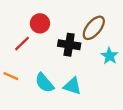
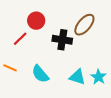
cyan star: (109, 56) -> (98, 77), moved
cyan triangle: (72, 86) -> (77, 77), moved

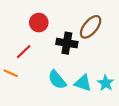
red line: (20, 39) -> (24, 52), moved
cyan semicircle: (40, 74) -> (57, 80), moved

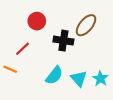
cyan semicircle: (57, 80) -> (54, 75), turned -102
cyan triangle: (83, 83) -> (79, 78), turned 30

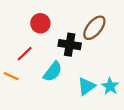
cyan semicircle: (54, 75) -> (53, 72), moved
cyan triangle: (79, 78) -> (86, 86), turned 36

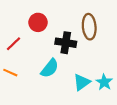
brown ellipse: (94, 28) -> (89, 27), turned -45
red line: (25, 54) -> (13, 44), moved

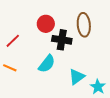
red circle: (38, 22) -> (46, 24), moved
cyan star: (104, 82) -> (98, 87), moved

